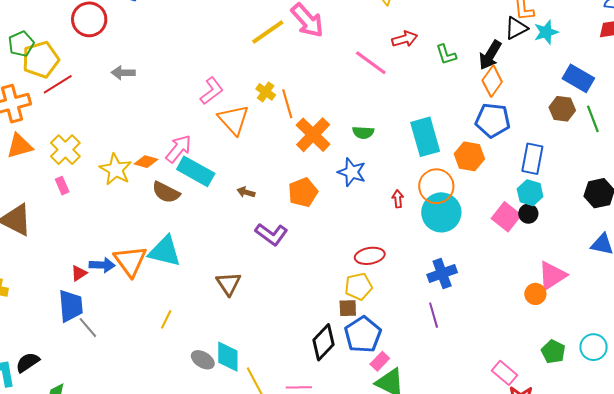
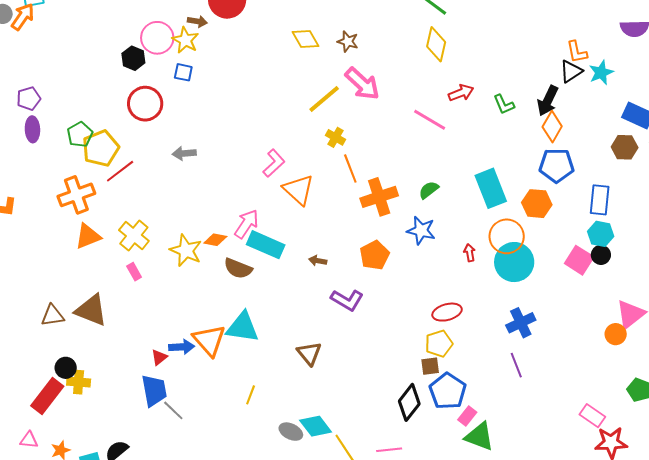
yellow cross: (266, 92) -> (335, 137), moved
green semicircle: (363, 133) -> (429, 190), turned 145
orange cross: (313, 135) -> (379, 197), turned 33
cyan diamond: (228, 357) -> (316, 426), turned -32

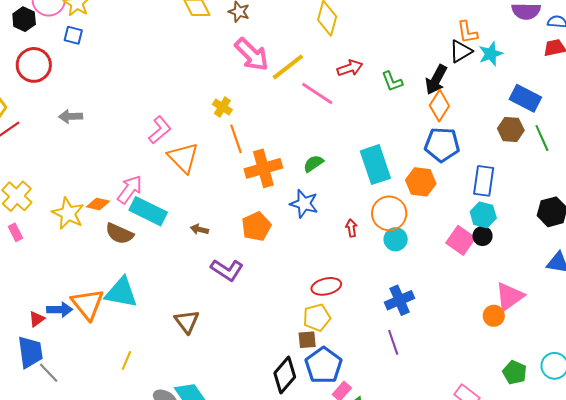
yellow line: (324, 99) -> (288, 67), moved
cyan circle: (514, 262) -> (396, 239), size x0.6

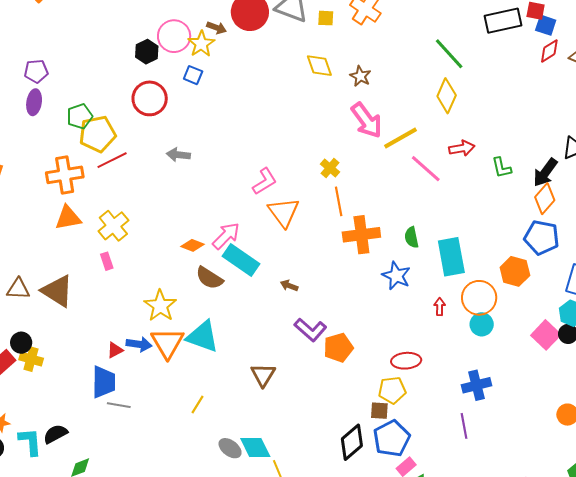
green semicircle: (313, 164) -> (412, 237), turned -75
cyan rectangle: (375, 165) -> (451, 257), moved
yellow star: (68, 213) -> (160, 306), moved
orange pentagon: (256, 226) -> (338, 348), moved
gray line: (49, 373) -> (119, 405), turned -45

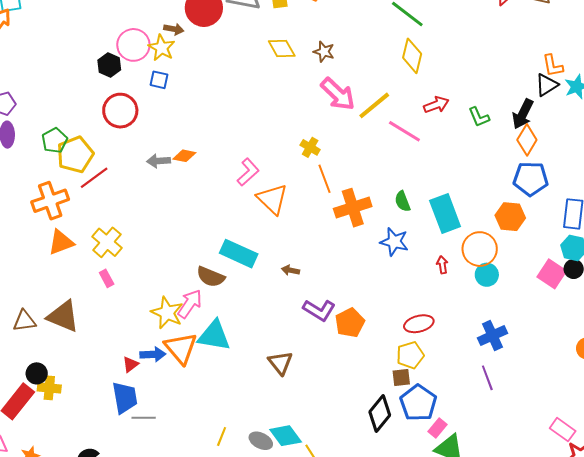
pink arrow: (226, 236) -> (190, 304), moved
orange diamond: (193, 245) -> (184, 156), moved
yellow line: (198, 405) -> (222, 436), moved

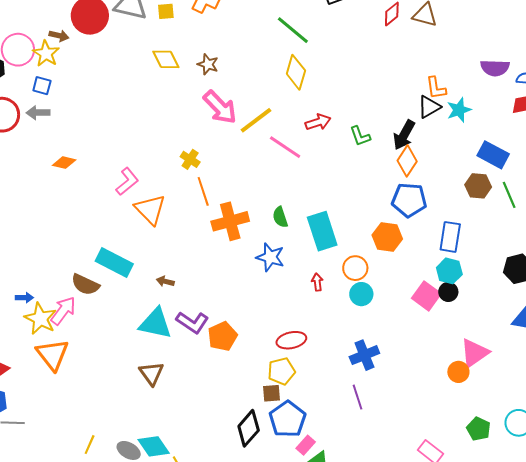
gray arrow: (159, 161) -> (38, 113), moved
orange circle: (480, 249) -> (355, 268), size x0.7
cyan triangle: (214, 336) -> (155, 323), moved
blue arrow: (153, 354) -> (24, 298), moved, size x0.7

